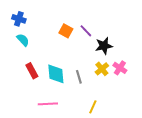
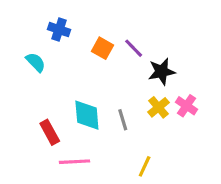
blue cross: (19, 19) -> (59, 30), moved
red rectangle: (32, 71) -> (50, 132), moved

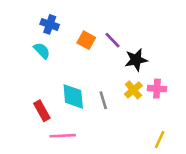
cyan semicircle: (36, 62) -> (42, 51), moved
pink cross: (187, 106) -> (157, 89), turned -30
yellow line: (145, 166) -> (160, 140), moved

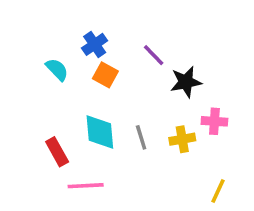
blue cross: (50, 24) -> (95, 44), moved, turned 36
orange square: (86, 40) -> (105, 75), moved
yellow cross: (133, 90) -> (182, 139), moved, turned 30

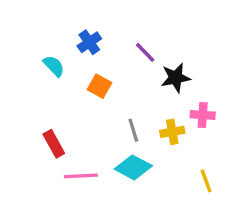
orange square: (105, 75) -> (99, 86), moved
cyan diamond: (100, 132) -> (133, 167), moved, turned -57
yellow line: (218, 191) -> (206, 181), turned -45

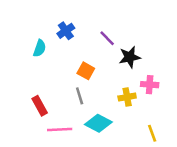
cyan semicircle: (54, 66) -> (40, 48), turned 63
orange square: (99, 86) -> (86, 71), moved
gray line: (133, 130) -> (80, 96), moved

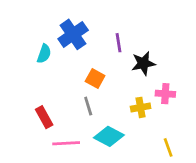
blue cross: (66, 31) -> (73, 34), size x1.5
purple line: (107, 38) -> (119, 43), turned 35

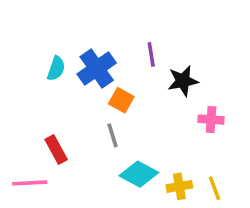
blue cross: (73, 34) -> (97, 69), moved
yellow cross: (141, 107) -> (179, 186), moved
pink line: (66, 143) -> (30, 183), moved

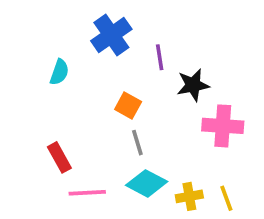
blue cross: (97, 69) -> (111, 35), moved
pink cross: (211, 120) -> (223, 126), size x1.5
gray line: (112, 135) -> (137, 143), moved
pink line: (30, 183) -> (87, 193), moved

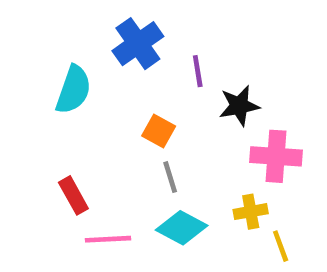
cyan semicircle: (59, 72) -> (73, 90), size x1.5
yellow cross: (189, 196) -> (251, 212), moved

